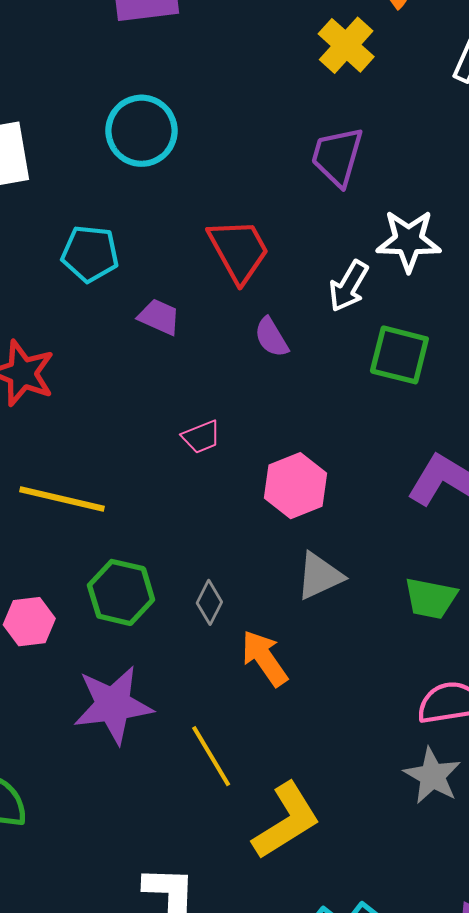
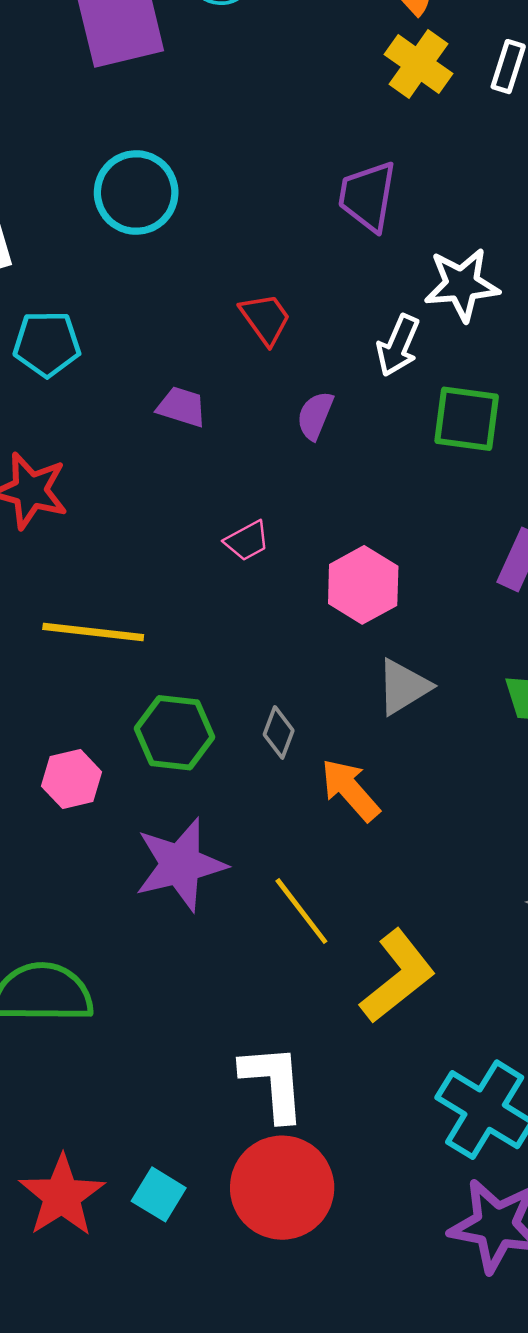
yellow cross: (346, 45) -> (419, 64), moved
red trapezoid: (239, 250) -> (265, 319), size x0.7
cyan pentagon: (90, 254) -> (47, 344), moved
purple semicircle: (271, 337) -> (315, 415), turned 60

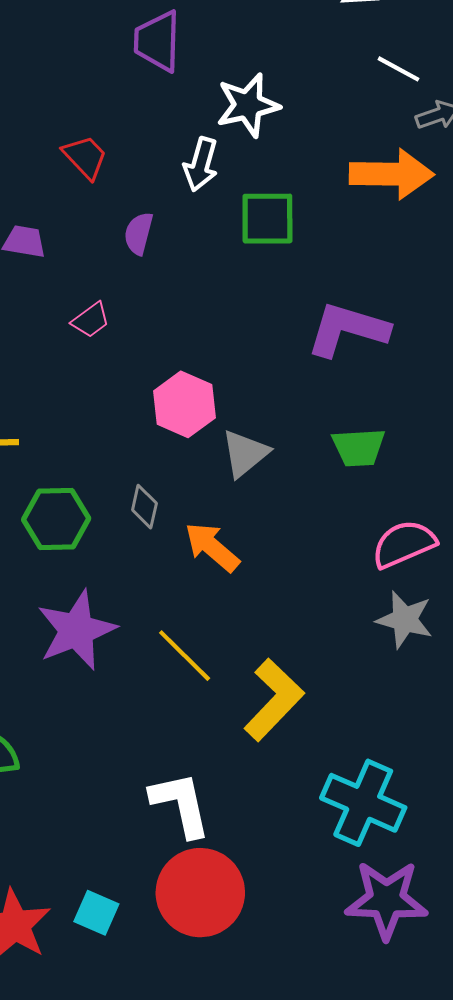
pink trapezoid: (247, 541) -> (91, 320), moved
pink hexagon: (363, 585) -> (184, 404), moved

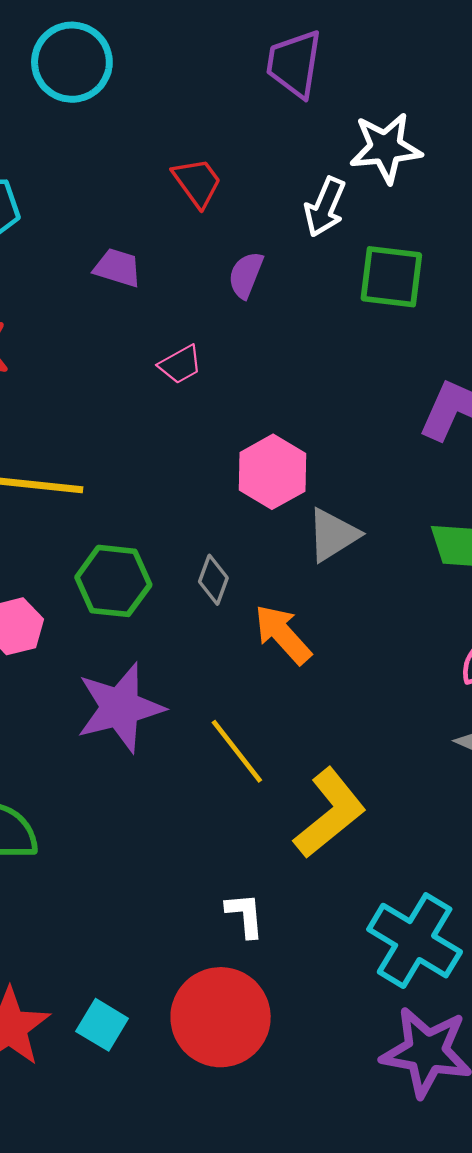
white L-shape: (181, 804) -> (245, 915), moved, size x0.6

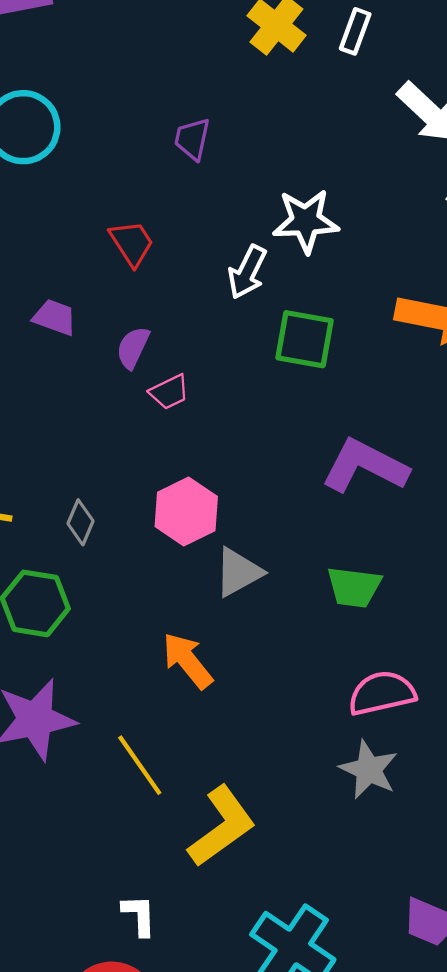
purple trapezoid: (294, 64) -> (192, 139), moved, size x0.7
purple semicircle: (246, 275) -> (133, 348), moved
pink trapezoid: (180, 364) -> (169, 392), moved
gray diamond: (213, 580) -> (81, 522), moved

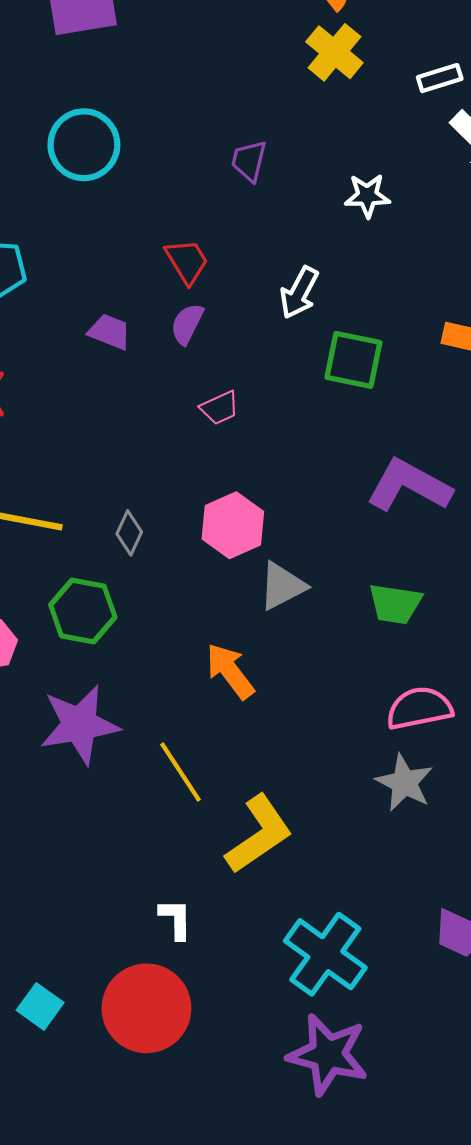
white rectangle: (355, 31) -> (440, 78), moved, turned 51
white star: (306, 221) -> (367, 196), moved, size x0.7
purple semicircle: (133, 348) -> (187, 324), moved

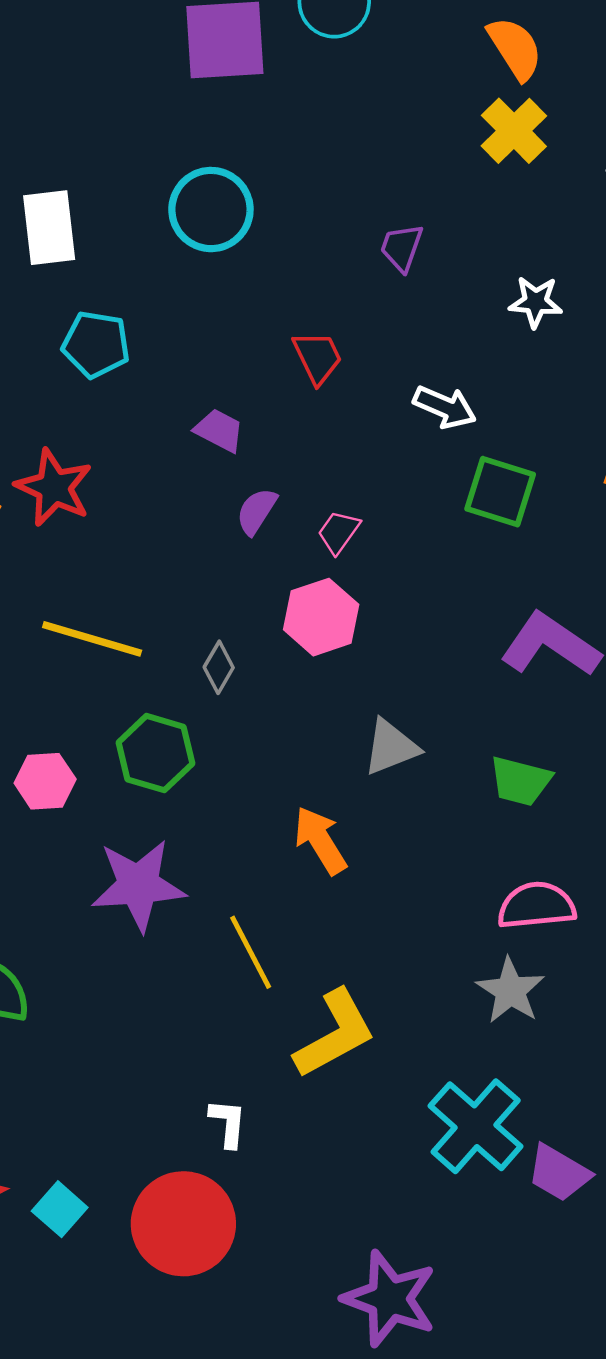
white arrow: (299, 293) -> (445, 407), turned -100
purple semicircle: (187, 324) -> (257, 511), moved
pink trapezoid: (220, 408) -> (339, 532), turned 144
pink hexagon: (233, 525) -> (321, 617), moved
cyan cross: (325, 954) -> (476, 1126), moved

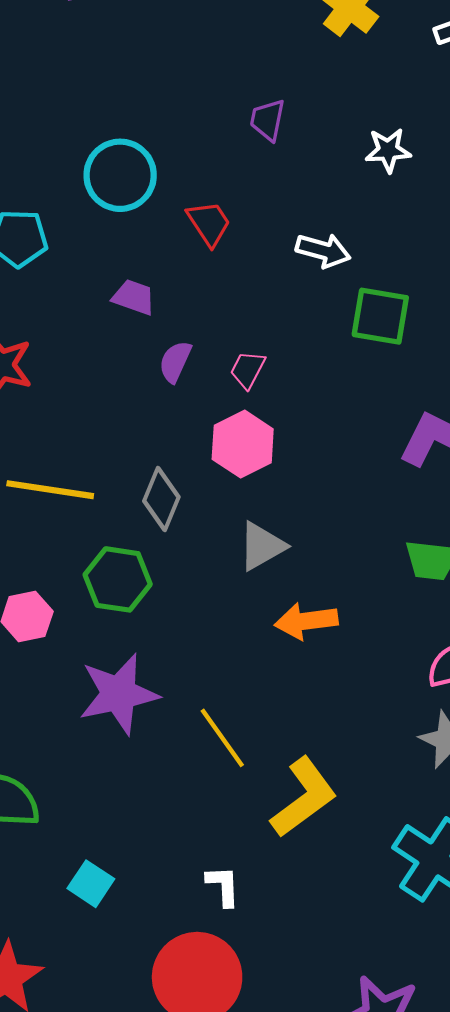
cyan circle: (211, 210) -> (120, 175), moved
gray diamond: (219, 667) -> (161, 499), size x1.4
gray triangle: (391, 747) -> (262, 546), moved
orange arrow: (320, 840) -> (306, 621), moved, turned -58
cyan square: (60, 1209) -> (91, 884), moved

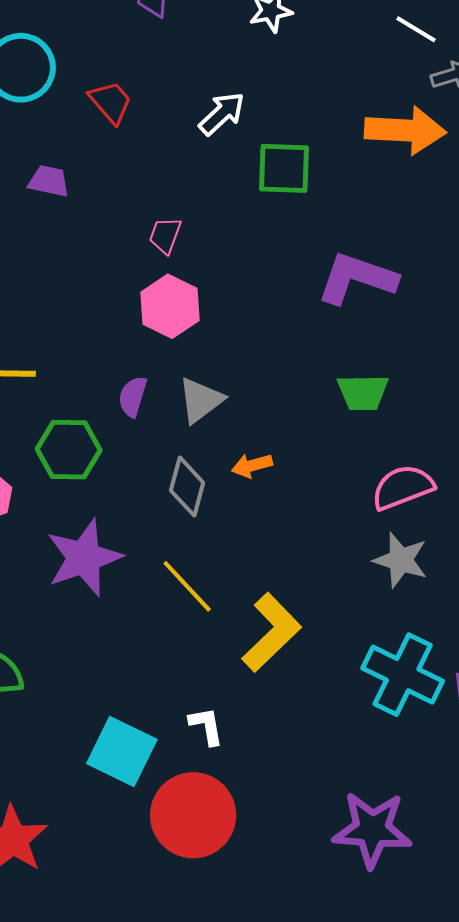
white arrow: (323, 251) -> (222, 114), turned -51
purple semicircle: (175, 362) -> (133, 397), moved
gray diamond: (161, 499) -> (187, 487), moved
orange arrow: (306, 621) -> (252, 465), size x0.7
cyan square: (91, 884) -> (122, 751), moved, size x1.6

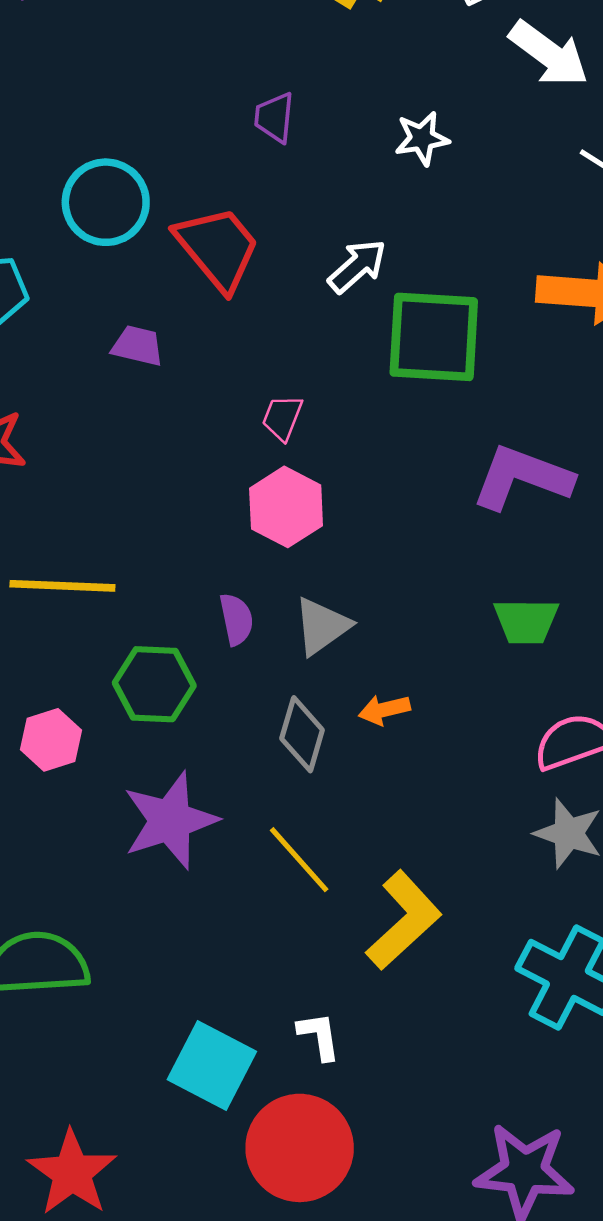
red trapezoid: (111, 102) -> (218, 248), size x1.6
green square: (284, 168) -> (434, 337), size x1.4
purple semicircle: (133, 397) -> (236, 619), turned 150

